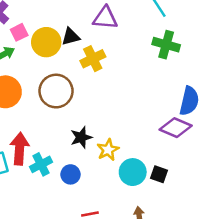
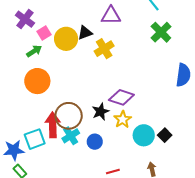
green cross: (166, 45) -> (161, 32), turned 35
brown circle: (56, 91) -> (69, 116), moved
purple diamond: (176, 128) -> (121, 97), moved
black square: (159, 174) -> (165, 135), turned 32

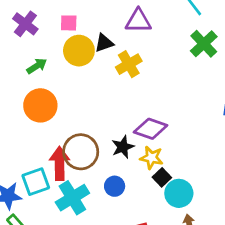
pink square: (44, 33) -> (69, 23), moved, turned 32
yellow star: (123, 119) -> (152, 158), turned -30
cyan circle: (144, 135) -> (179, 193), moved
black square: (165, 135) -> (162, 177), moved
cyan cross: (71, 136) -> (72, 198), moved, size x1.4

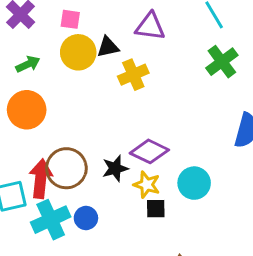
black square: (162, 177) -> (156, 209), turned 36
blue circle: (115, 186) -> (86, 218), moved
cyan circle: (179, 193) -> (194, 183), moved

